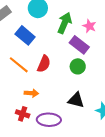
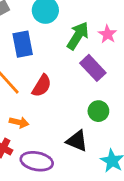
pink star: (89, 26) -> (107, 34), moved
blue rectangle: (25, 35) -> (23, 44), turned 30
green circle: (78, 66) -> (98, 111), moved

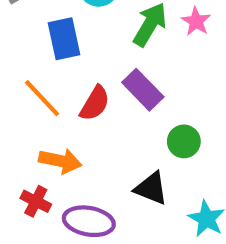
purple rectangle: (93, 68) -> (143, 90), moved
orange arrow: (19, 122) -> (60, 161), size x1.4

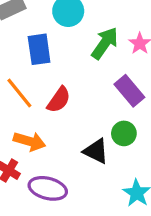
purple rectangle: (143, 90) -> (129, 91), moved
black triangle: (151, 188) -> (96, 151), moved

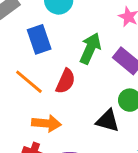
green arrow: (105, 43) -> (90, 48), moved

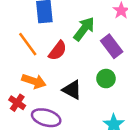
black triangle: (108, 121) -> (72, 90), moved

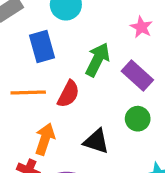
orange line: (28, 44) -> (28, 92), turned -45
orange arrow: (34, 81) -> (45, 139), turned -80

